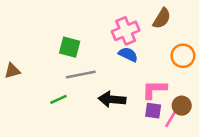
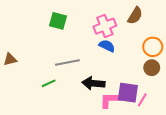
green square: (70, 47) -> (58, 21), moved
pink L-shape: (154, 89) -> (110, 100), moved
brown circle: (182, 106) -> (152, 68), moved
purple square: (153, 111) -> (128, 93), size x1.5

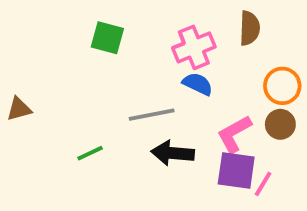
brown semicircle: (135, 16) -> (250, 28), turned -30
gray line: (67, 62) -> (152, 115), moved
pink L-shape: (110, 100) -> (234, 134), moved, turned -30

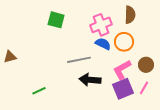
orange circle: (282, 86) -> (124, 42), moved
green line: (90, 153) -> (39, 91), moved
purple square: (236, 170) -> (123, 89), turned -30
pink line: (263, 184) -> (144, 88), moved

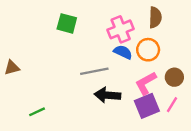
green line: (39, 91) -> (37, 112), moved

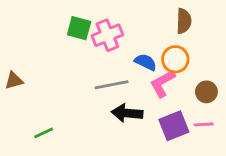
pink cross: (121, 29) -> (107, 35), moved
pink L-shape: (146, 83) -> (163, 83), moved
pink line: (172, 105) -> (204, 124), turned 56

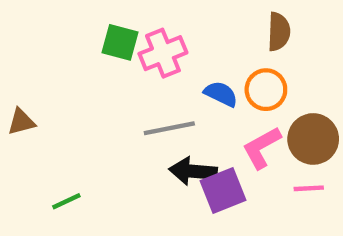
pink L-shape: (163, 83) -> (262, 148), moved
brown circle: (206, 92) -> (313, 139), size x1.5
purple square: (174, 126) -> (223, 190), moved

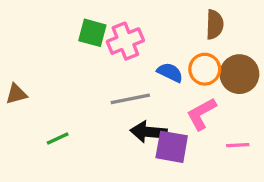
brown circle: (313, 139) -> (239, 74), moved
purple square: (223, 190) -> (172, 147), turned 32
green line: (66, 201) -> (58, 139), moved

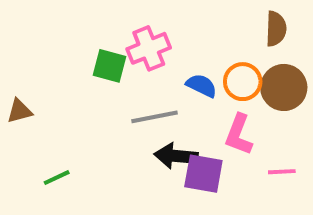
brown semicircle: (215, 25) -> (276, 29), moved
green square: (92, 33) -> (110, 66), moved
pink L-shape: (201, 114) -> (239, 134), turned -40
green line: (58, 139) -> (57, 178), moved

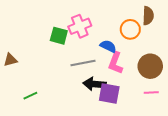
orange circle: (243, 82) -> (130, 29), moved
brown circle: (284, 87) -> (150, 66), moved
pink L-shape: (239, 134) -> (116, 63), moved

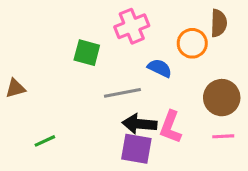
pink cross: (80, 26) -> (132, 26), moved
pink L-shape: (116, 63) -> (171, 127), moved
purple square: (109, 94) -> (136, 149), moved

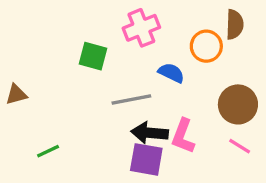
pink line: (223, 136) -> (240, 146), turned 35

